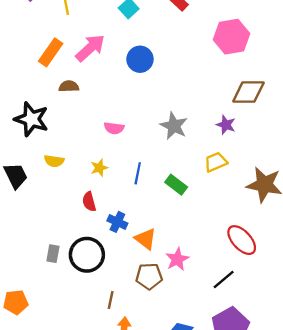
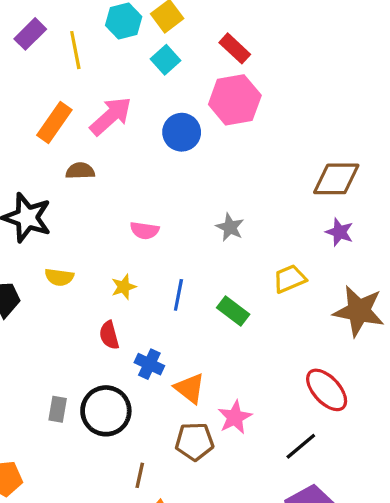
pink hexagon: (232, 37) -> (235, 100), moved
purple star: (226, 125) -> (339, 232), moved
gray star: (174, 126) -> (230, 227), size x0.7

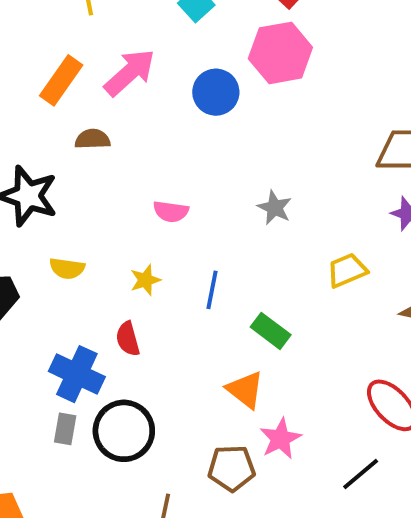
green rectangle: (233, 311) -> (271, 331), moved
blue cross: (149, 364) -> (77, 374), moved, size x1.5
orange triangle: (190, 388) -> (245, 390), moved

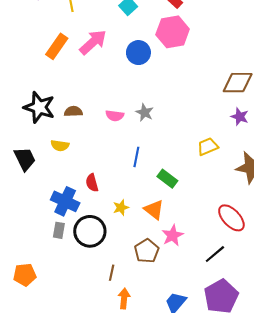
brown semicircle: (93, 139) -> (73, 111), moved
gray star: (275, 208) -> (145, 112), moved
yellow star: (145, 280) -> (121, 208), moved
brown pentagon: (232, 468) -> (147, 251), turned -30

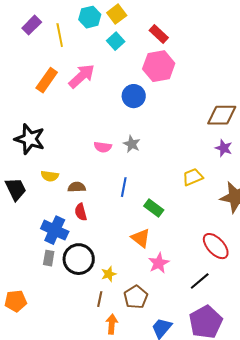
blue circle: (138, 53) -> (134, 96), moved
brown semicircle: (73, 111) -> (77, 187), moved
yellow star: (121, 208) -> (109, 274), moved
brown pentagon: (147, 251) -> (136, 297), moved

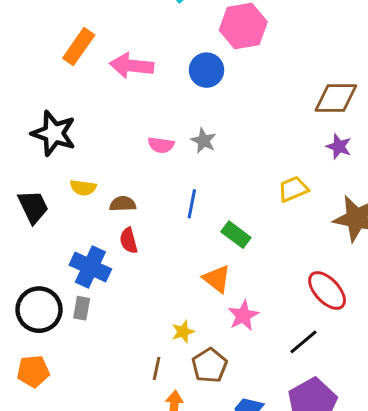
pink arrow: (82, 76) -> (132, 66), moved, turned -132
black circle: (79, 259) -> (39, 310), moved
yellow star: (109, 274) -> (183, 332), moved

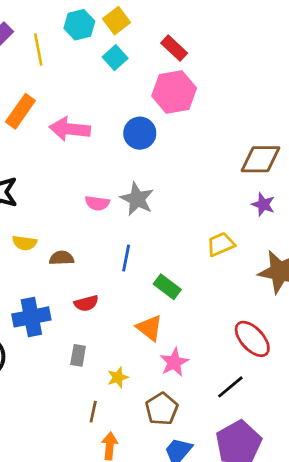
gray star: (204, 141) -> (137, 199), size x1.4
red semicircle: (129, 241) -> (86, 303), moved, turned -90
blue cross: (90, 267) -> (31, 317), turned -36
gray rectangle: (82, 308) -> (78, 355), moved
brown pentagon: (209, 365) -> (162, 409), moved

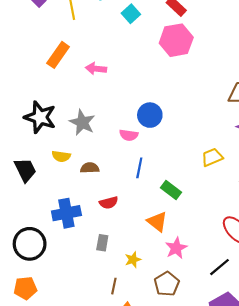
pink arrow: (70, 129) -> (96, 69), size x0.7
blue circle: (140, 133) -> (150, 115), moved
gray star: (137, 199) -> (82, 122), moved
pink semicircle: (97, 203) -> (129, 135), moved

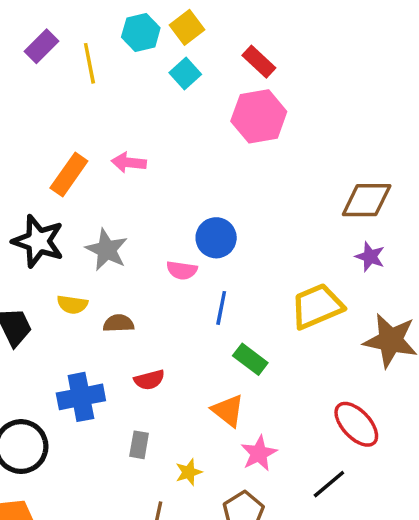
orange rectangle: (58, 55) -> (69, 174), moved
yellow trapezoid: (212, 157) -> (317, 306), size x1.5
blue line: (139, 168) -> (221, 308), moved

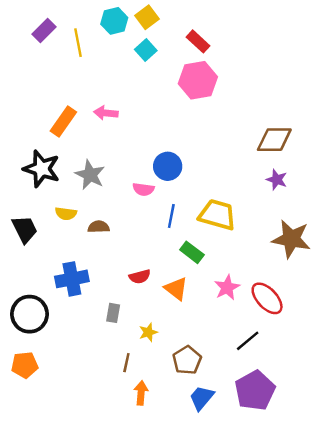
yellow trapezoid: (317, 306) -> (217, 215), moved, turned 39
red semicircle: (149, 380) -> (140, 277), moved
pink star: (259, 453) -> (227, 287), moved

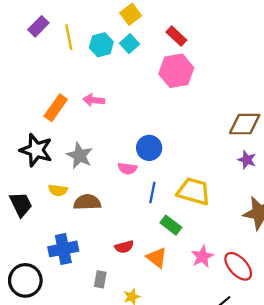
cyan hexagon: (114, 21) -> (101, 45), moved
brown semicircle: (99, 227) -> (87, 202), size x1.4

